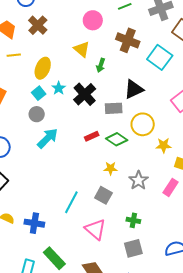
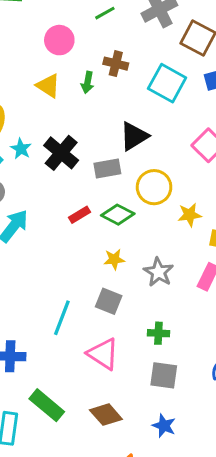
brown cross: (128, 40) -> (116, 64), size x0.7
green arrow: (101, 65) -> (88, 82), moved
gray square: (133, 248) -> (164, 375), turned 30

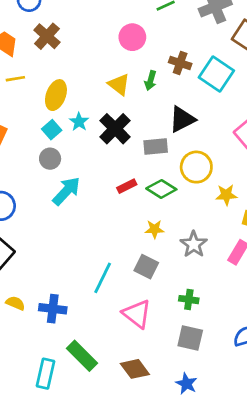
pink circle: (59, 40) -> (132, 37), moved
brown cross: (116, 64) -> (180, 63), moved
green arrow: (88, 82) -> (150, 81), moved
yellow triangle: (48, 86) -> (119, 84), moved

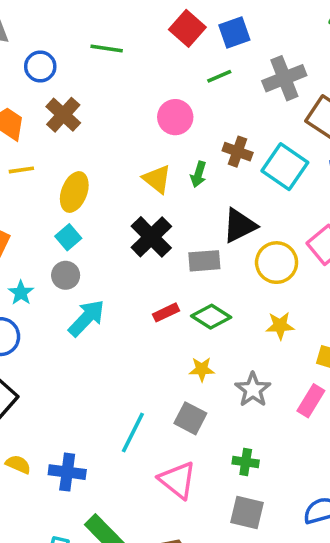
cyan star: (79, 122) -> (21, 293), moved
yellow circle: (196, 167) -> (277, 263), moved
yellow star: (226, 195) -> (280, 326), moved

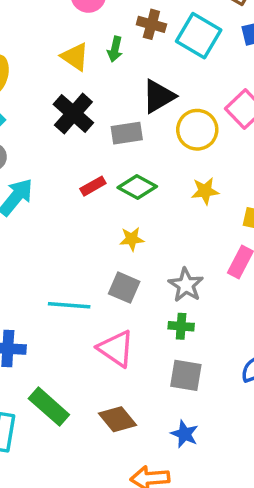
gray star: (253, 390) -> (186, 285), moved
cyan line: (133, 432) -> (69, 305), turned 72

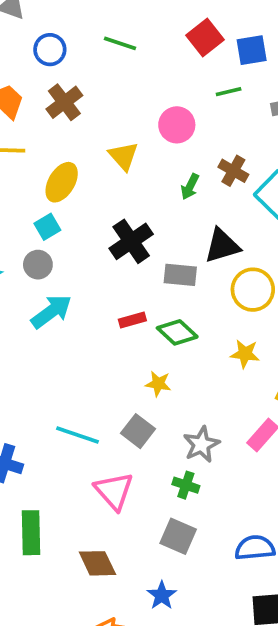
yellow triangle: (75, 57) -> (123, 156), moved
green rectangle: (49, 407) -> (31, 533), turned 33

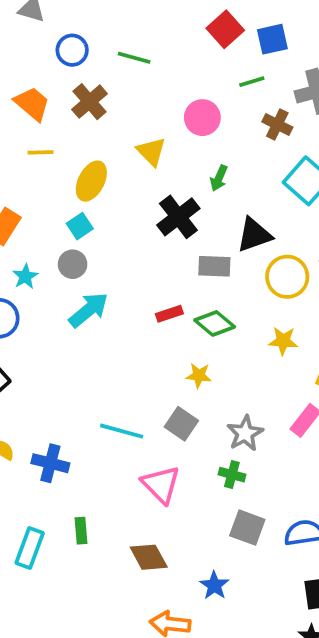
green line: (120, 43) -> (134, 58), moved
brown cross: (233, 171) -> (277, 125), moved
black cross: (131, 241) -> (178, 217), moved
green rectangle: (31, 533) -> (81, 531), size x0.6
gray square: (178, 536) -> (247, 528), moved

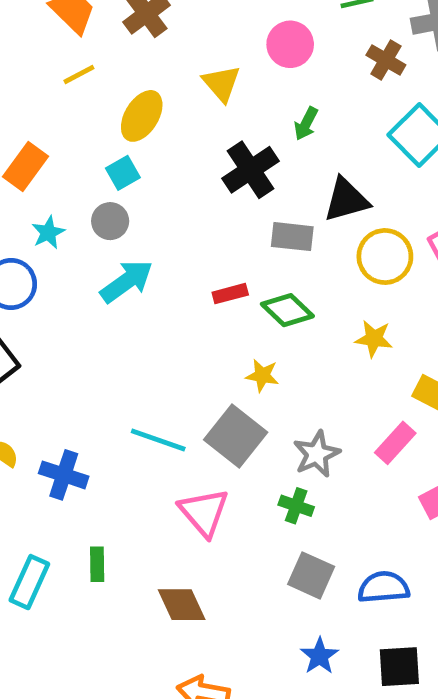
yellow line: (40, 152) -> (79, 74), turned -30
gray square: (181, 424) -> (236, 436), size x1.4
blue star: (214, 585) -> (320, 656), moved

